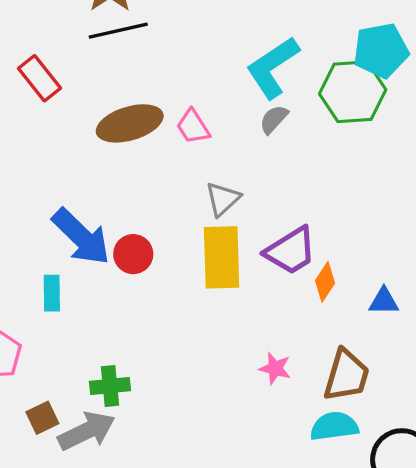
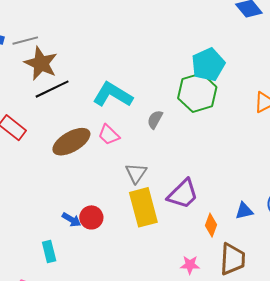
cyan L-shape: (273, 67) -> (113, 95), moved, turned 78
blue arrow: (81, 237) -> (71, 220), moved, size x0.5
orange diamond: (325, 282) -> (211, 225), moved

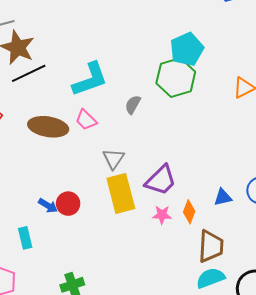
cyan L-shape: (113, 95) -> (90, 79), turned 129
brown ellipse: (71, 142) -> (48, 127), turned 39
pink star: (190, 265) -> (162, 215), moved

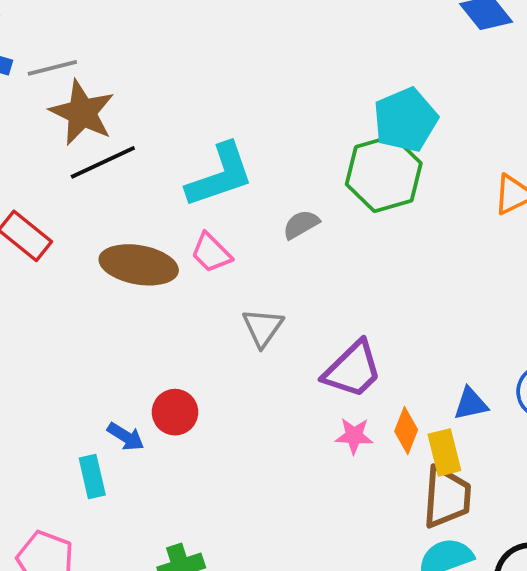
gray semicircle: (133, 105) -> (301, 224), turned 30
yellow rectangle: (121, 193) -> (444, 452), moved, size x0.6
blue arrow: (48, 206) -> (126, 437), moved

